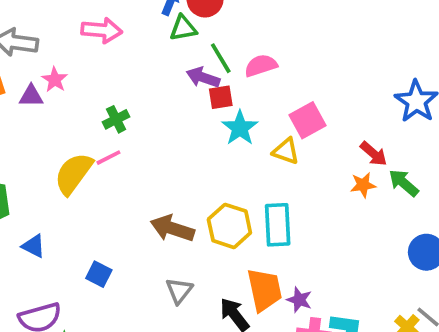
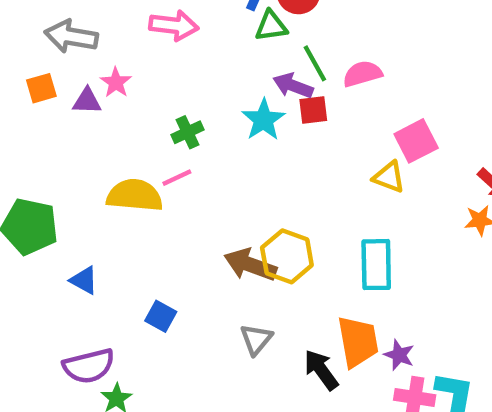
cyan star: (240, 128) -> (263, 120), moved
yellow semicircle: (74, 174) -> (135, 195), turned 57
yellow hexagon: (229, 226) -> (287, 256), moved

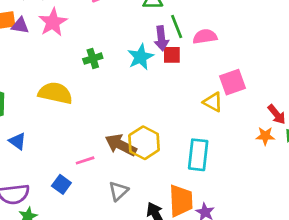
pink star: (116, 82) -> (53, 22), size x1.5
purple arrow: (293, 86) -> (161, 38), turned -125
purple triangle: (87, 101) -> (20, 26), moved
pink line: (177, 178) -> (85, 160), moved
blue square: (161, 316) -> (61, 184), moved

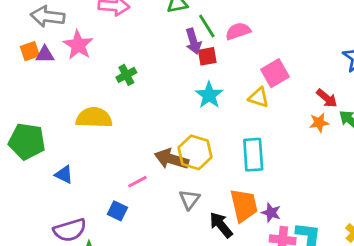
cyan star: (141, 57) -> (209, 95), moved
gray triangle: (118, 191) -> (189, 200), moved

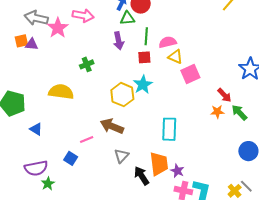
green line: (207, 26) -> (146, 36), turned 30
purple arrow: (193, 41) -> (118, 41), moved
pink star: (78, 45) -> (58, 28), moved
yellow triangle: (259, 97) -> (175, 57), moved
yellow hexagon: (195, 152) -> (122, 95), moved

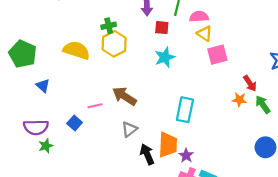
red square: (144, 57) -> (162, 28), moved
yellow hexagon: (122, 95) -> (114, 44), moved

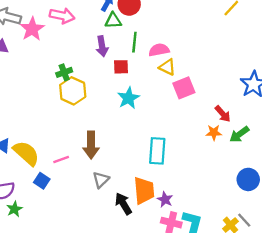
yellow semicircle: (76, 50) -> (26, 153), moved, turned 32
brown arrow: (124, 96) -> (91, 145), turned -115
green arrow: (263, 105) -> (239, 134), turned -84

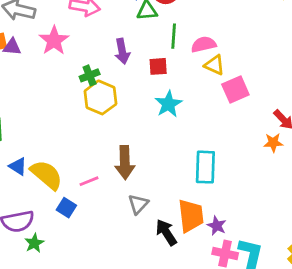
pink star: (32, 29) -> (54, 41), moved
purple arrow: (102, 46) -> (122, 51), moved

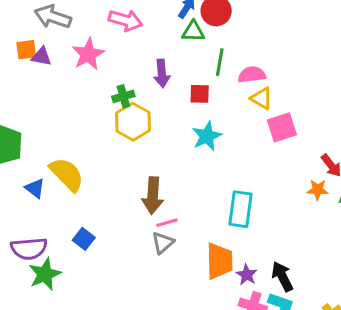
yellow semicircle: (46, 175) -> (67, 174), moved
pink line: (89, 181) -> (167, 223), moved
black arrow: (166, 232) -> (282, 276), moved
green star: (34, 243) -> (45, 274), size x1.5

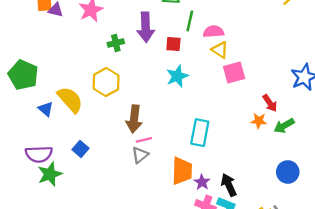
purple arrow: (162, 73) -> (146, 27), size x1.4
yellow hexagon: (133, 122) -> (106, 82), moved

